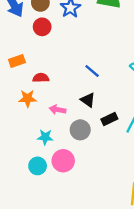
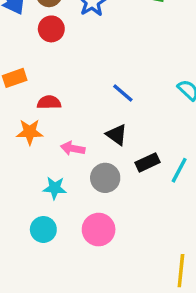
pink circle: (63, 161) -> (99, 230), moved

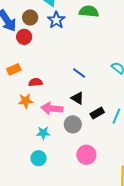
red circle: (51, 29) -> (24, 37), moved
pink arrow: (73, 148) -> (52, 108), size x1.5
pink circle: (99, 230) -> (86, 155), moved

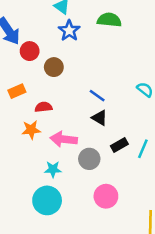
brown circle: (30, 17) -> (54, 67), moved
black triangle: (77, 98) -> (99, 118), moved
cyan circle: (39, 158) -> (47, 200), size x1.5

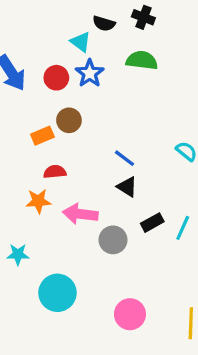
red circle: (30, 51) -> (56, 78), moved
orange rectangle: (17, 91) -> (42, 136), moved
cyan star: (53, 169) -> (18, 254), moved
pink circle: (106, 196) -> (130, 314), moved

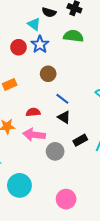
brown circle: (69, 120) -> (48, 74), moved
red semicircle: (55, 172) -> (33, 112), moved

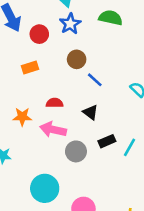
red circle: (19, 47) -> (39, 34), moved
blue line: (62, 99) -> (95, 80), moved
cyan circle: (19, 185) -> (45, 188), moved

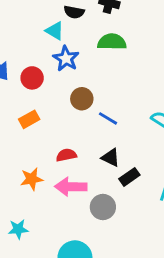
black rectangle: (107, 141) -> (129, 177), moved

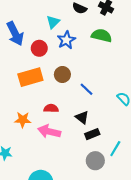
cyan triangle: (55, 31) -> (53, 22), moved, turned 32
brown circle: (82, 99) -> (62, 75), moved
orange rectangle: (29, 119) -> (30, 77), size x1.6
gray circle: (103, 207) -> (95, 161), moved

